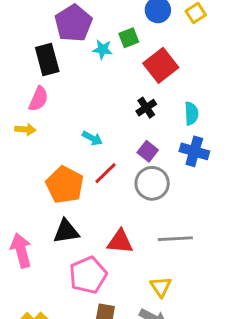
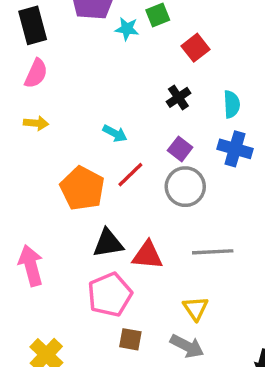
black rectangle: (47, 60) -> (33, 25), moved
red square: (161, 65) -> (196, 48), size x0.7
pink semicircle: (38, 99) -> (36, 73), moved
black triangle: (66, 231) -> (108, 243), moved

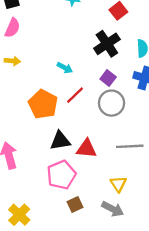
black cross: (178, 97) -> (107, 44), size x1.6
brown square: (130, 339) -> (75, 204), turned -35

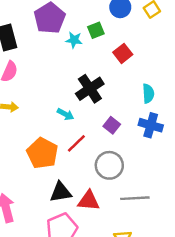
black cross: (107, 44) -> (90, 89), moved
gray circle: (112, 103) -> (109, 165), moved

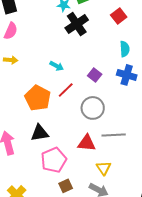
red square: (123, 53) -> (119, 16), moved
black cross: (90, 89) -> (77, 24), moved
black triangle: (61, 192) -> (40, 133), moved
red triangle: (89, 201) -> (87, 143), moved

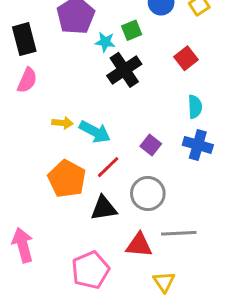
yellow arrow: (11, 60) -> (62, 123), moved
cyan arrow: (57, 66) -> (95, 132), size x1.5
black triangle: (40, 133) -> (104, 208), moved

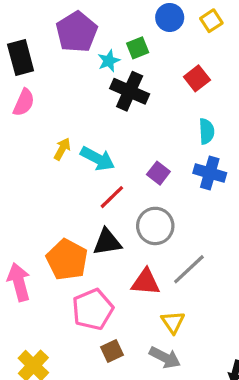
cyan star: (105, 42) -> (109, 61), turned -30
black cross: (124, 70) -> (130, 91), turned -32
yellow arrow: (62, 123) -> (62, 149), turned -66
orange pentagon: (67, 179) -> (67, 260), moved
gray line: (179, 233) -> (189, 269), turned -40

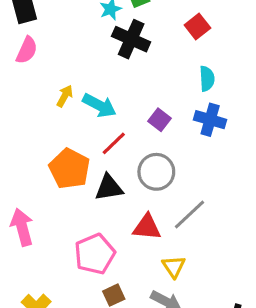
orange pentagon: (67, 260) -> (69, 169), moved

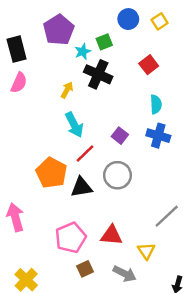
yellow arrow: (65, 96) -> (67, 90), moved
cyan arrow: (99, 105) -> (74, 125), turned 35
gray line: (190, 215) -> (167, 216), moved
red triangle: (147, 227) -> (111, 235), moved
yellow triangle: (174, 267) -> (146, 251), moved

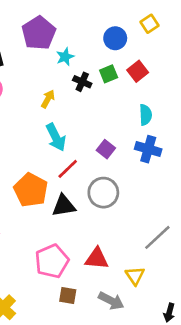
blue circle: (128, 19) -> (115, 38), moved
green square: (104, 42) -> (109, 74), moved
black cross: (98, 74) -> (82, 82), size x0.6
brown square: (85, 269) -> (68, 296), turned 35

